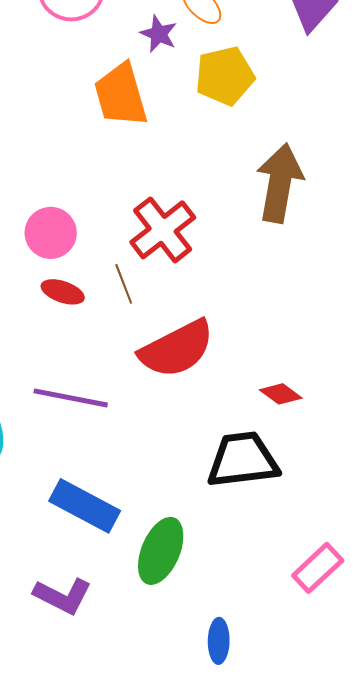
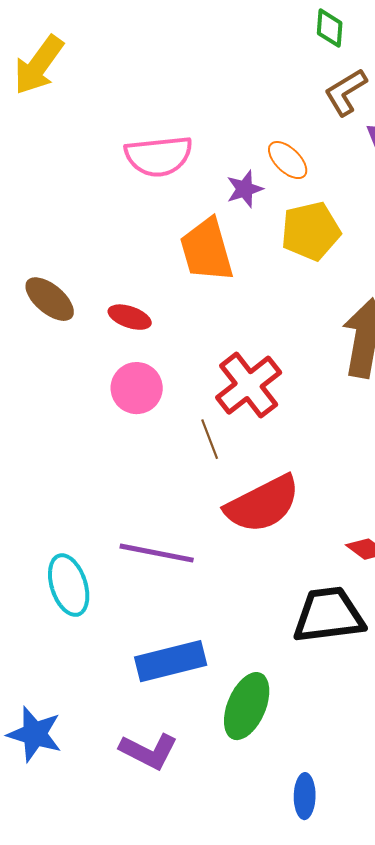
purple star: (159, 34) -> (245, 189), turned 30
red ellipse: (63, 292) -> (130, 317), moved
blue rectangle: (85, 506) -> (171, 661), turned -42

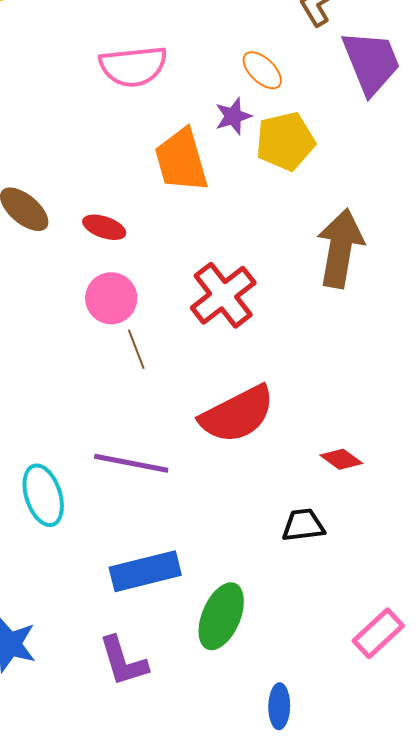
purple star: (245, 189) -> (233, 116), moved
brown line: (210, 439) -> (136, 349), moved
black trapezoid: (329, 615) -> (303, 525), size x0.6
purple L-shape: (149, 751) -> (123, 661), turned 46

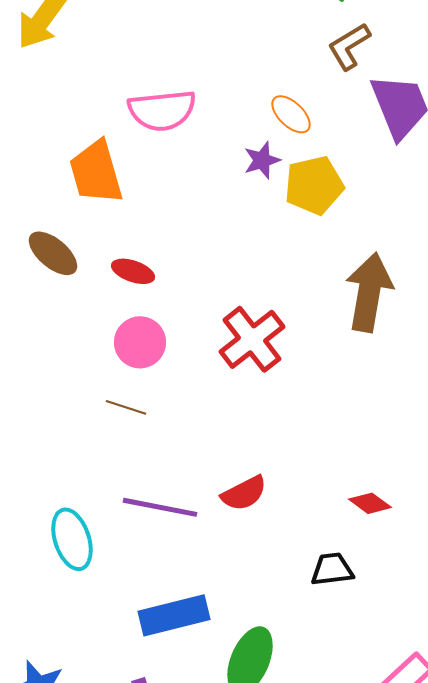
orange trapezoid: (181, 160) -> (96, 172), moved
brown line: (136, 349) -> (126, 407), moved, turned -51
red semicircle: (237, 414) -> (244, 493), moved, size x0.6

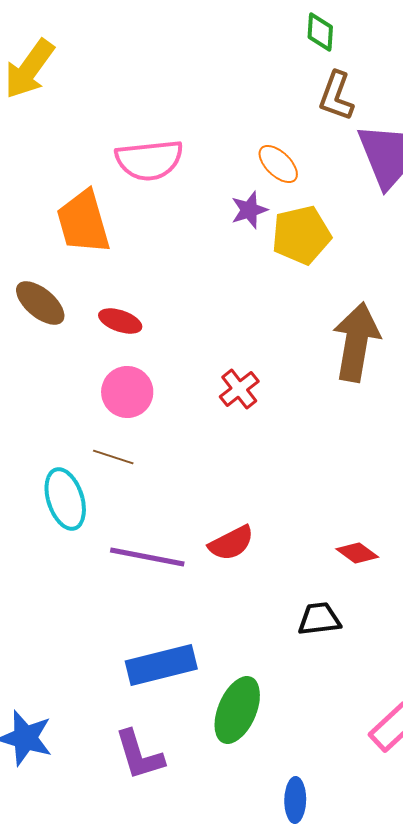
brown L-shape: (349, 46) -> (336, 96), turned -39
red cross: (252, 339) -> (239, 389), size x0.6
cyan ellipse: (72, 539) -> (65, 499), moved

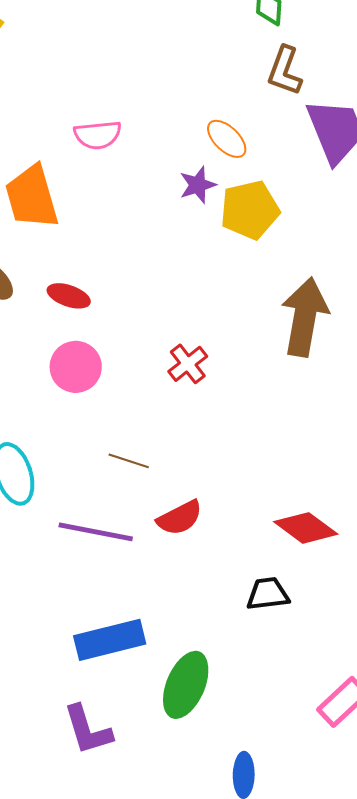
pink semicircle: (149, 160) -> (98, 135), size x0.7
brown line: (113, 457) -> (129, 461), moved
red diamond: (357, 553) -> (306, 528), size x1.5

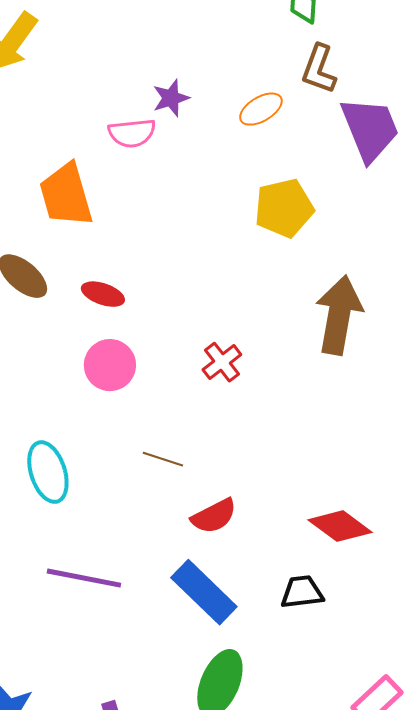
orange ellipse: (227, 139) -> (261, 109), moved, turned -75
purple star: (198, 185) -> (171, 98), moved
purple line: (96, 532) -> (84, 578), moved
blue rectangle: (110, 640) -> (204, 592), moved, turned 58

